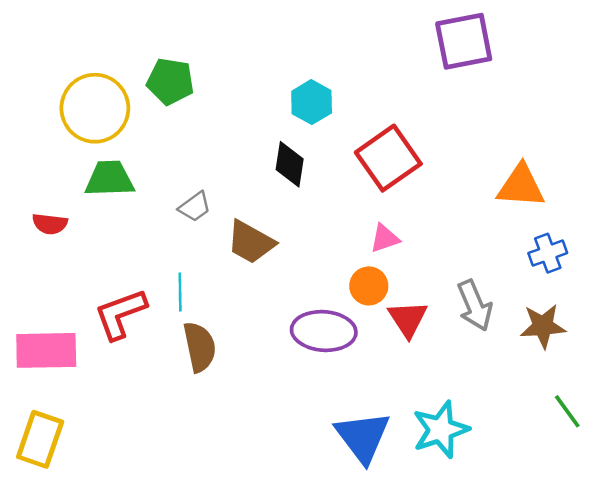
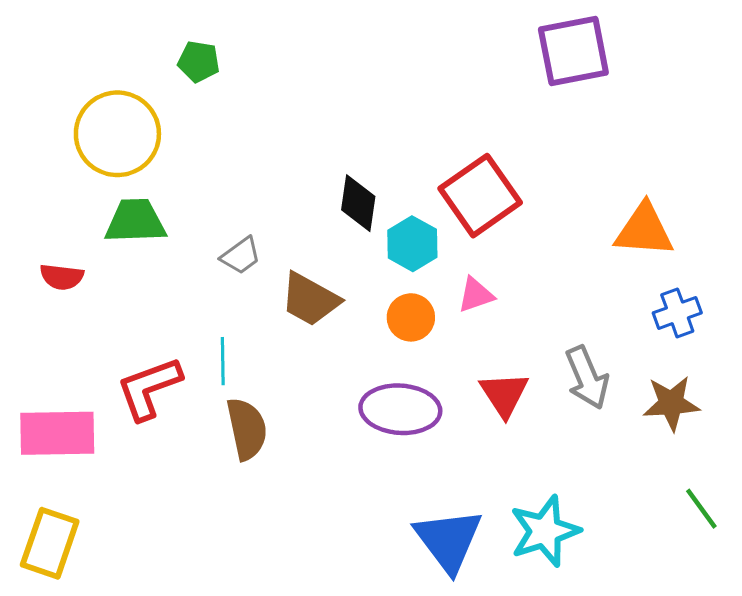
green pentagon: (170, 81) -> (199, 62), moved, size x0.7
cyan hexagon: (312, 102) -> (412, 244), moved
orange circle: (369, 286) -> (411, 317), moved

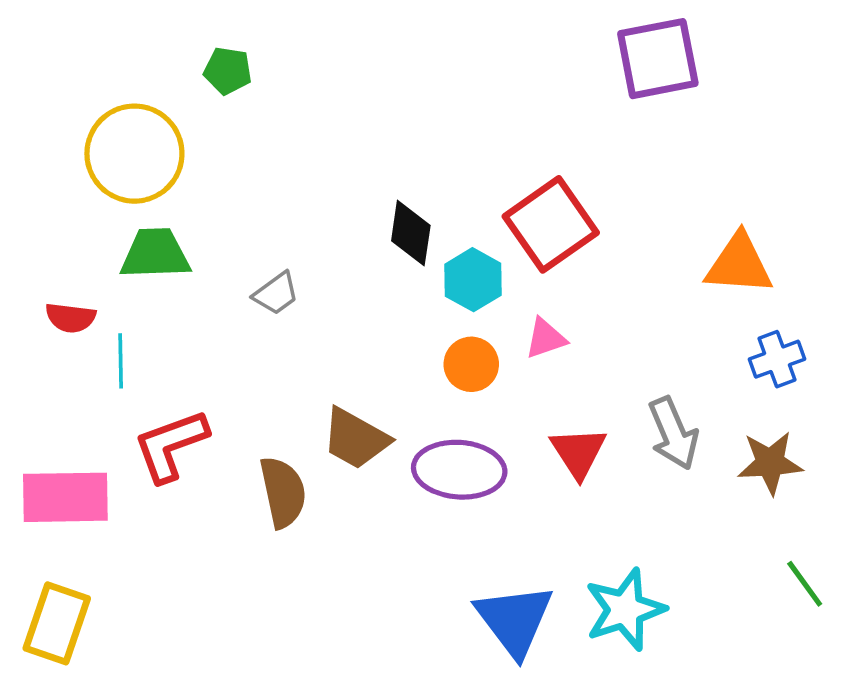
brown trapezoid: (310, 299) -> (356, 439), moved
cyan line: (223, 361) -> (121, 361), moved

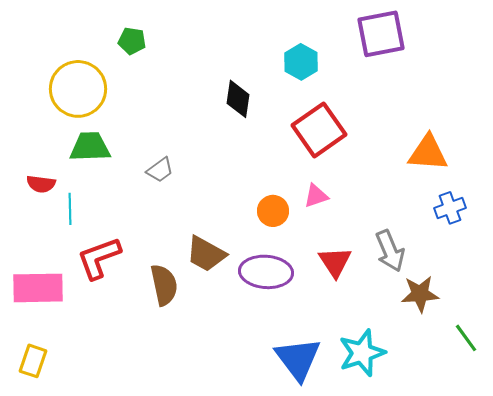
black diamond: (411, 233) -> (238, 99), moved
cyan hexagon: (473, 280) -> (301, 62), moved
brown star: (770, 463) -> (420, 294), moved
yellow rectangle: (57, 623) -> (33, 361), size x0.7

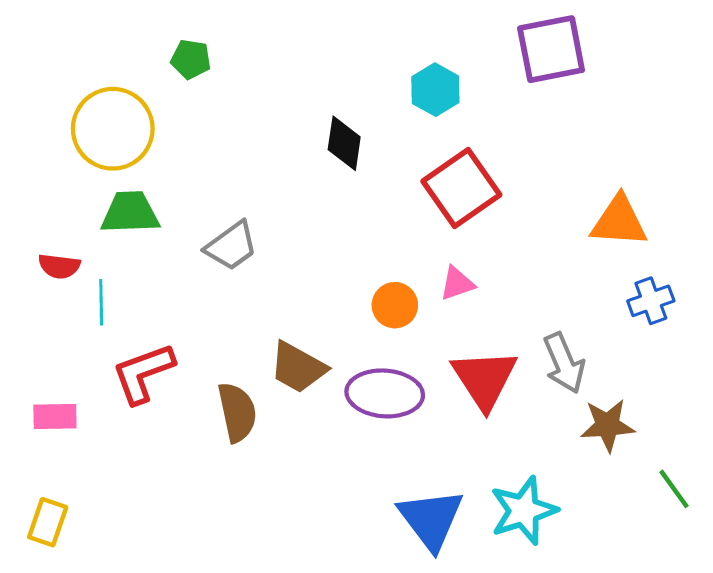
gray trapezoid: (160, 170) -> (231, 246), size x1.4
red triangle: (335, 262) -> (485, 379), size x1.4
pink rectangle: (38, 288) -> (55, 417), size x0.6

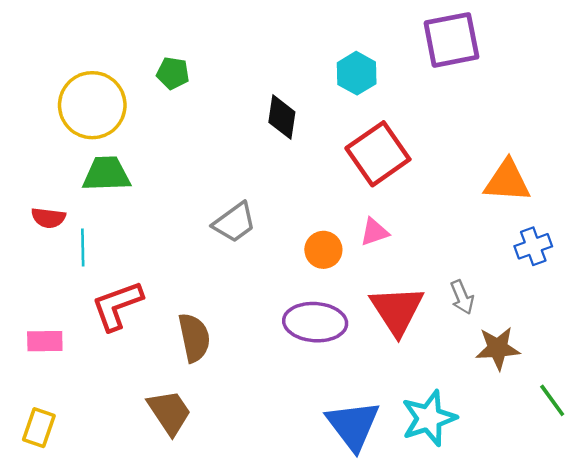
green pentagon: (191, 59) -> (173, 73), moved
gray trapezoid: (231, 246) -> (235, 223), moved
gray arrow: (564, 363) -> (462, 297), size x0.7
brown trapezoid: (298, 367) -> (169, 412), moved, turned -153

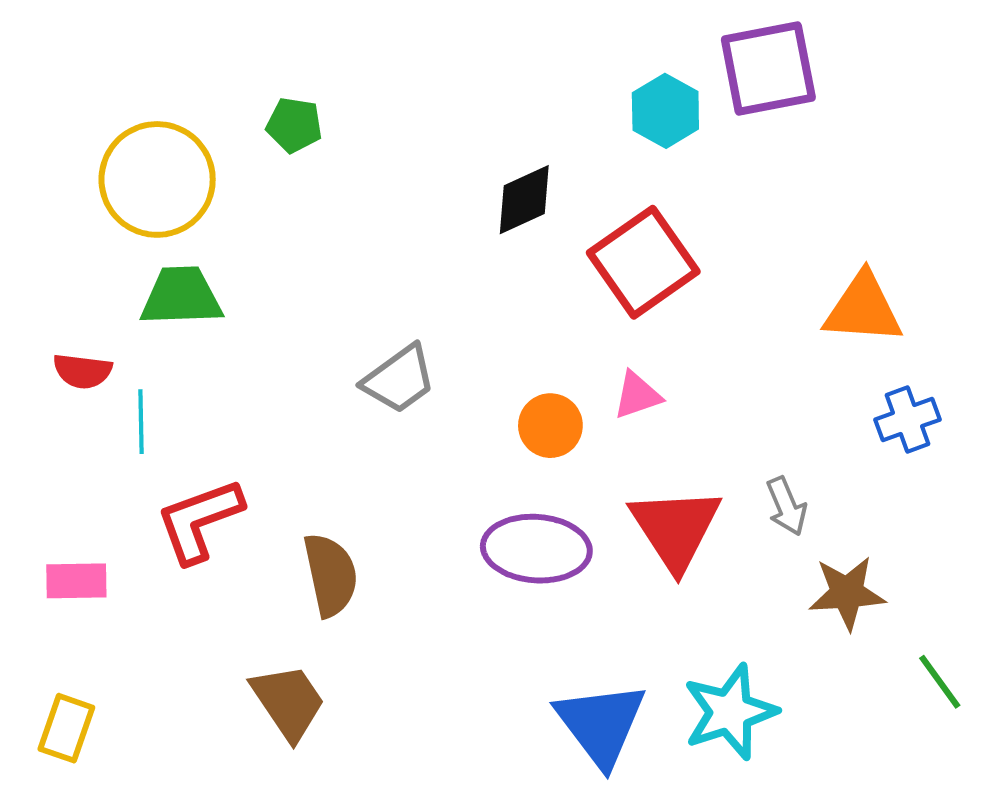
cyan hexagon: (357, 73) -> (665, 111), moved
black diamond: (282, 117) -> (524, 200), moved, turned 57

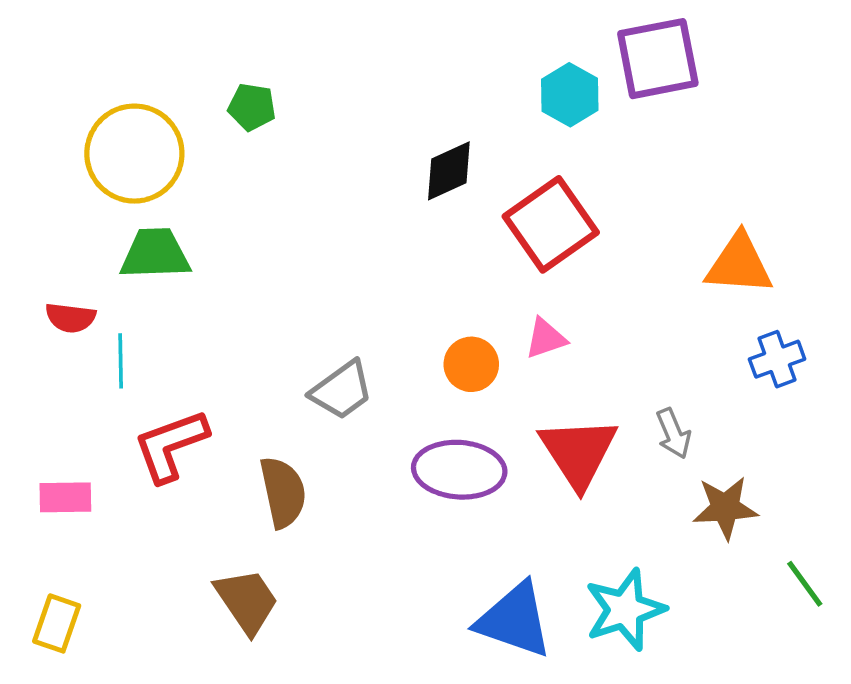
gray trapezoid: (399, 379) -> (342, 390), moved
blue triangle: (601, 724) -> (514, 620), turned -34

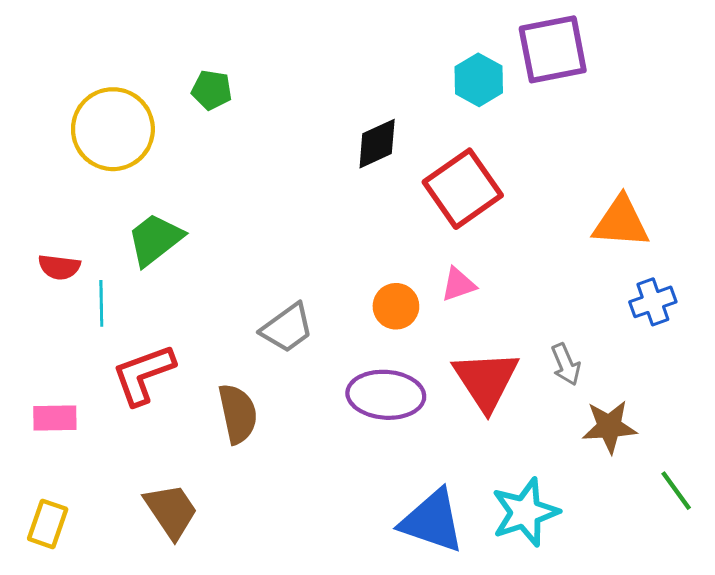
green trapezoid: (155, 254) -> (155, 239), moved, turned -36
brown trapezoid: (247, 601) -> (171, 511), moved

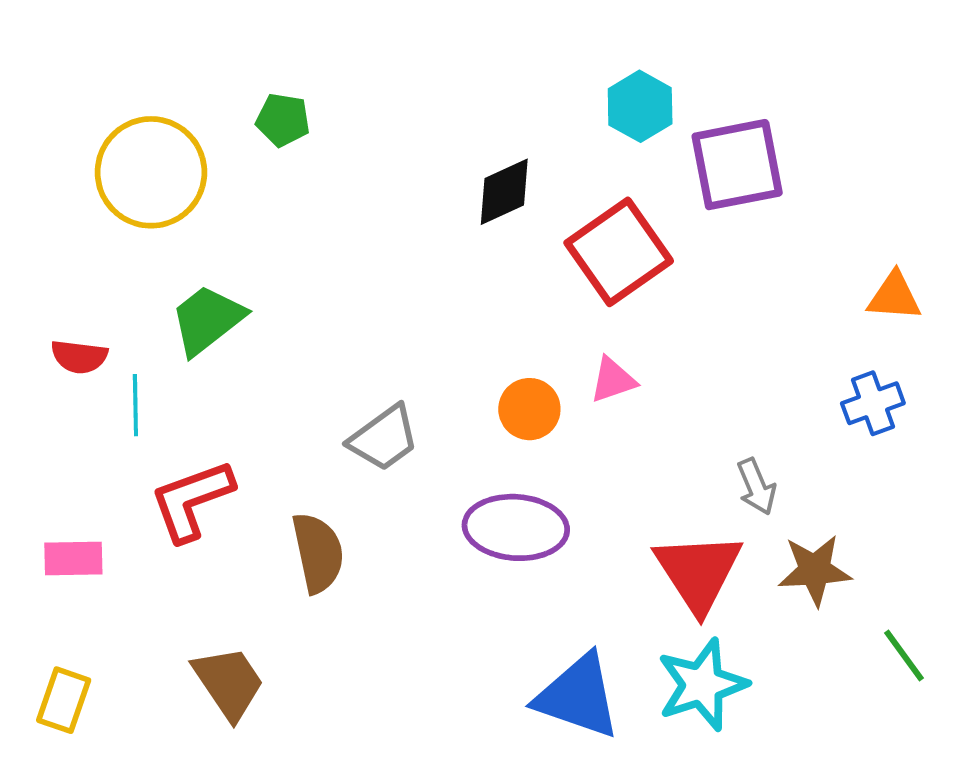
purple square: (553, 49) -> (737, 165), moved
orange triangle: (621, 222) -> (894, 297), moved, size x0.7
red triangle: (486, 380) -> (698, 572), moved

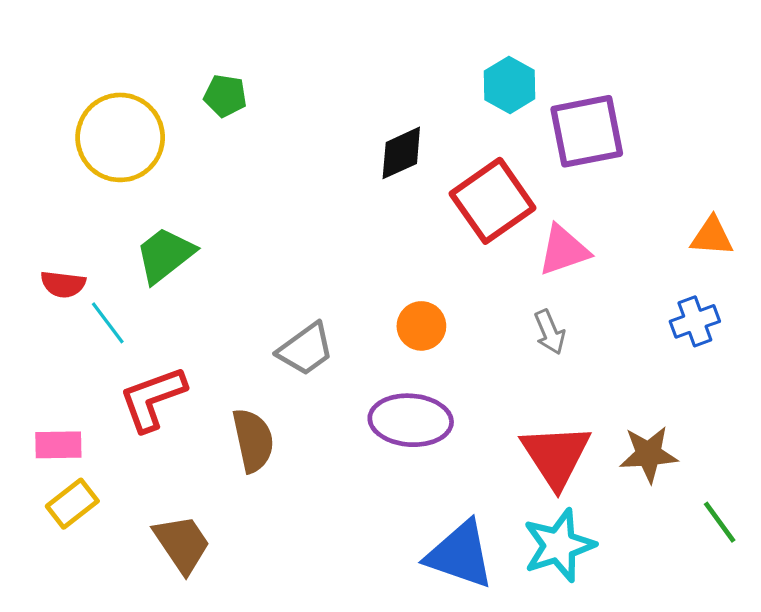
pink triangle: (613, 380) -> (564, 250), moved, size x1.4
cyan line: (135, 405) -> (108, 323), turned -36
gray arrow: (756, 487) -> (550, 332), moved
yellow rectangle: (64, 700) -> (72, 504), moved, turned 33

